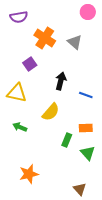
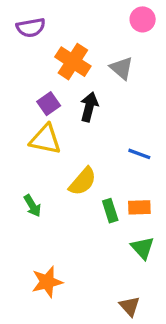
black arrow: (61, 81) -> (89, 107), moved
yellow triangle: (17, 93) -> (45, 139), moved
green arrow: (20, 127) -> (32, 206), turned -144
green rectangle: (67, 140) -> (110, 211), moved, turned -40

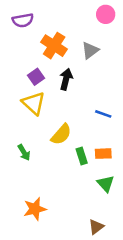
gray triangle: (122, 68) -> (90, 50), turned 42
yellow triangle: (45, 139) -> (34, 103), turned 30
brown triangle: (130, 306) -> (96, 227), turned 35

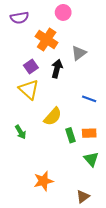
pink circle: (106, 14) -> (63, 12), moved
gray triangle: (90, 50) -> (79, 53), moved
orange star: (35, 209) -> (43, 181), moved

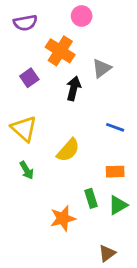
purple square: (31, 67) -> (29, 78), moved
yellow triangle: (29, 89) -> (24, 129), moved
green rectangle: (70, 135) -> (91, 198), moved
green triangle: (91, 159) -> (118, 205), turned 42
orange star: (43, 181) -> (63, 218), moved

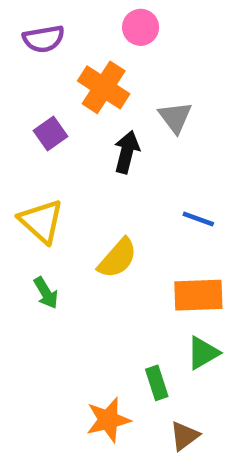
gray triangle: (102, 68) -> (175, 117), turned -30
orange rectangle: (115, 172) -> (198, 295), size x1.5
green rectangle: (91, 198) -> (157, 383), moved
orange star: (63, 218) -> (108, 420), moved

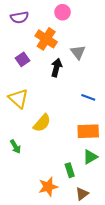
yellow semicircle: (117, 258) -> (42, 123), moved
green arrow: (46, 293) -> (15, 147), moved

